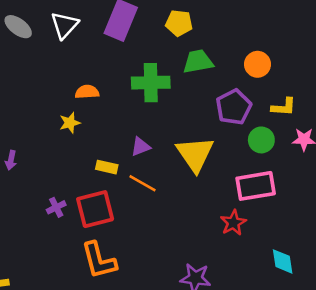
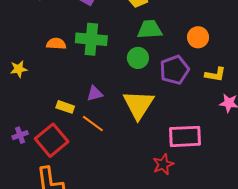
green cross: (151, 83) -> (91, 39), moved
yellow star: (70, 123) -> (19, 69), moved
green circle: (261, 140) -> (138, 58), moved
red square: (95, 209) -> (52, 140), turned -32

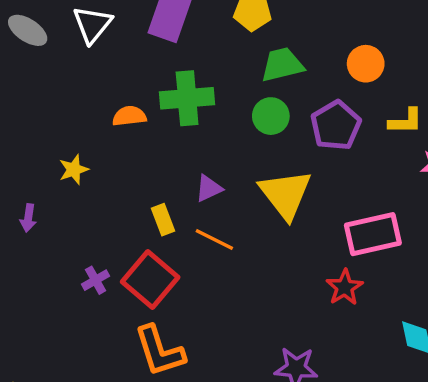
yellow rectangle: (65, 107) -> (163, 220), turned 60

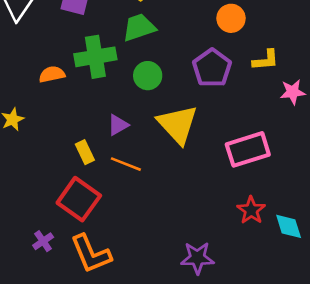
green trapezoid: (282, 65) -> (139, 27), moved
green circle: (271, 116) -> (148, 76), moved
purple cross: (96, 280) -> (43, 241), moved
red star: (345, 287) -> (251, 210), moved

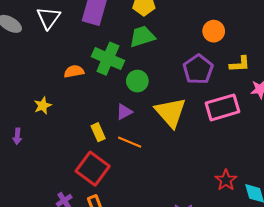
green cross: (95, 57) -> (108, 59), turned 32
green circle: (148, 76) -> (137, 81), moved
pink rectangle: (248, 149) -> (222, 107), moved

